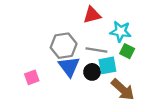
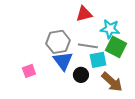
green square: (127, 51) -> (116, 47), size x1.5
black circle: (92, 72) -> (81, 75), moved

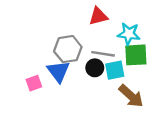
green square: (116, 47) -> (136, 55), turned -30
blue triangle: (63, 61) -> (58, 71), moved
black circle: (81, 75) -> (95, 68), moved

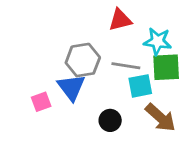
black circle: (95, 68) -> (110, 120), moved

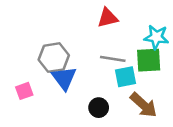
cyan star: (158, 41) -> (156, 37), moved
gray hexagon: (83, 60) -> (54, 58), moved
pink square: (41, 102) -> (24, 91), moved

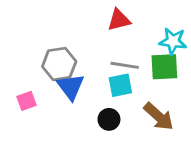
cyan square: (126, 77) -> (120, 85), moved

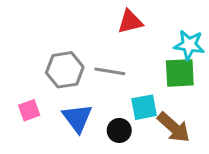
gray line: (125, 65) -> (110, 71), moved
cyan square: (120, 85) -> (144, 107), moved
blue triangle: (71, 87) -> (77, 118), moved

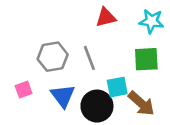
cyan star: (189, 45) -> (151, 21), moved
gray line: (110, 71) -> (89, 58), turned 60
black circle: (119, 130) -> (97, 106), size x1.6

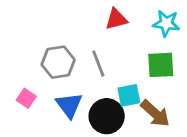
pink square: (24, 90) -> (26, 98), turned -36

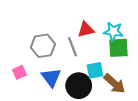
red triangle: (116, 19) -> (86, 29), moved
cyan star: (166, 23) -> (113, 31), moved
pink square: (26, 98) -> (19, 72), turned 32

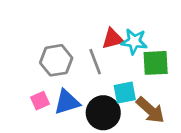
cyan star: (113, 31) -> (134, 41), moved
pink square: (19, 72) -> (40, 101), moved
blue triangle: (51, 77) -> (67, 102), turned 50

